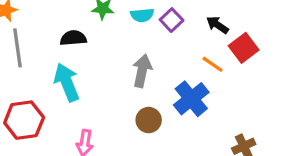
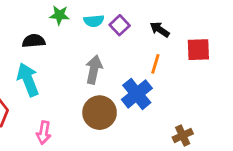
red square: (244, 48) -> (198, 50), moved, turned 35
orange line: (213, 64) -> (155, 64), turned 72
brown circle: (149, 120) -> (100, 113), size x1.5

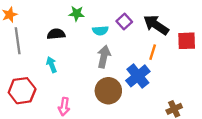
cyan semicircle: (94, 21) -> (100, 31), moved
black arrow: (160, 29) -> (156, 25), size x1.6
cyan arrow: (28, 80) -> (52, 65), size x0.6

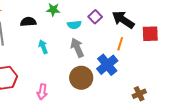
black semicircle: (56, 34) -> (28, 22), moved
gray arrow: (104, 57) -> (77, 48), turned -36
cyan arrow: (52, 65) -> (43, 47), moved

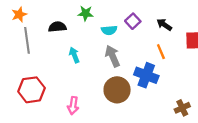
black arrow: (123, 20) -> (164, 25), size x0.6
orange line: (120, 44) -> (161, 52), turned -40
blue cross: (107, 65) -> (146, 75), turned -30

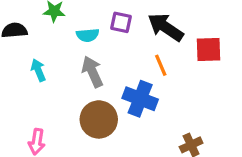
purple square: (133, 21) -> (121, 22), turned -35
black arrow: (164, 25) -> (166, 27), size x1.6

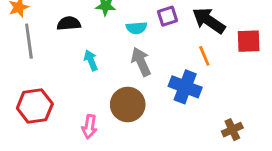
purple square: (121, 22) -> (167, 16), turned -30
brown circle: (99, 119) -> (128, 105), moved

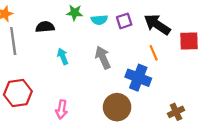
cyan semicircle: (137, 28) -> (99, 20), moved
brown circle: (128, 105) -> (117, 107), moved

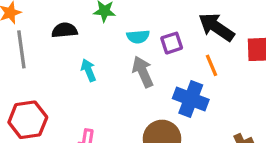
cyan semicircle: (99, 20) -> (138, 37), moved
purple square: (124, 21) -> (172, 43), moved

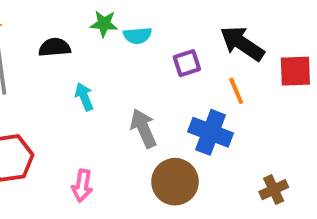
cyan semicircle: (138, 37) -> (137, 36), moved
gray arrow: (143, 72) -> (143, 128), moved

